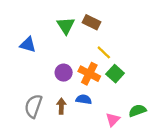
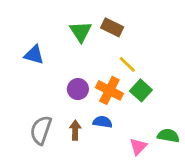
green semicircle: (137, 111) -> (168, 136), turned 30

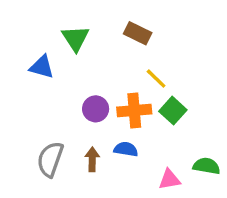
green triangle: (81, 32) -> (75, 38), moved
orange cross: (109, 90) -> (134, 111), turned -32
pink triangle: (138, 147) -> (170, 179), turned 36

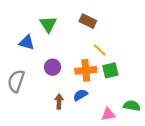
purple circle: (96, 109) -> (53, 67), moved
green square: (173, 111) -> (110, 70), turned 35
blue semicircle: (126, 149) -> (80, 95), turned -40
gray semicircle: (50, 159) -> (16, 81), moved

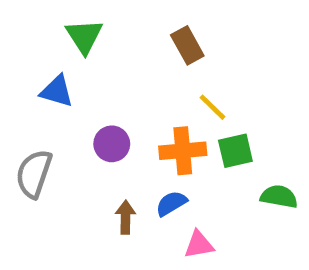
brown rectangle: (88, 21) -> (187, 45), turned 35
green triangle: (48, 24) -> (84, 36), moved
green semicircle: (132, 106) -> (279, 197), moved
pink triangle: (108, 114) -> (199, 245), moved

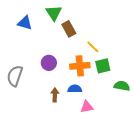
green triangle: (84, 36) -> (54, 13), moved
brown rectangle: (187, 45) -> (69, 29), moved
blue triangle: (57, 91) -> (25, 23), moved
blue semicircle: (171, 203) -> (75, 89), turned 32

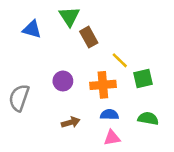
green square: (103, 66) -> (143, 78), moved
green semicircle: (122, 86) -> (148, 118), moved
blue semicircle: (75, 89) -> (109, 115), moved
brown arrow: (55, 95) -> (71, 122), turned 72

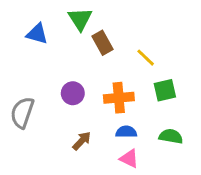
yellow line: (120, 60) -> (146, 58), moved
brown arrow: (71, 122) -> (82, 141), turned -30
pink triangle: (112, 138) -> (129, 159), turned 36

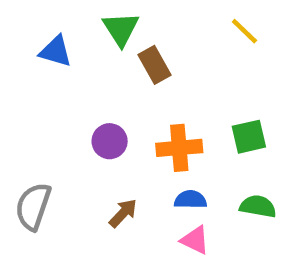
yellow line: (146, 58) -> (244, 31), moved
gray semicircle: (22, 113) -> (33, 206), moved

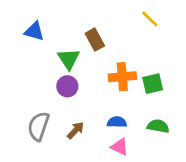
green triangle: (121, 29) -> (69, 59), moved
orange cross: (179, 148) -> (122, 77), moved
gray semicircle: (33, 206) -> (38, 126), moved

